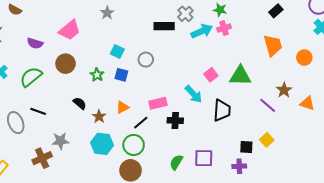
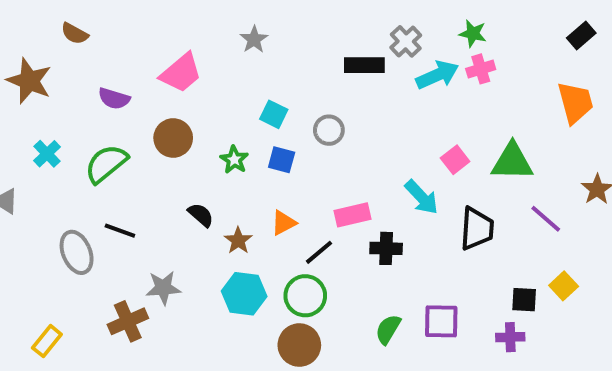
purple line: (268, 105) -> (546, 219), moved

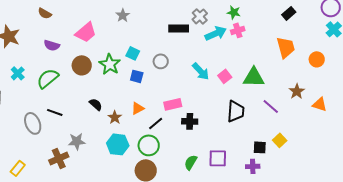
brown semicircle: (75, 34) -> (45, 13), moved
green star: (234, 160) -> (110, 64), moved, size x1.5
cyan arrow: (422, 197) -> (201, 71), moved

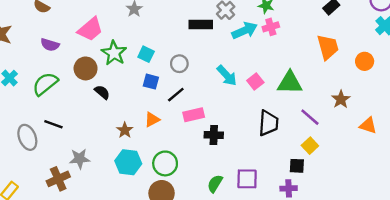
green star: (110, 64) -> (114, 53), moved
black semicircle: (96, 104) -> (102, 92), moved
orange triangle: (320, 104) -> (368, 125), moved
black line: (156, 123) -> (176, 95), moved
yellow square: (280, 140) -> (310, 146), moved

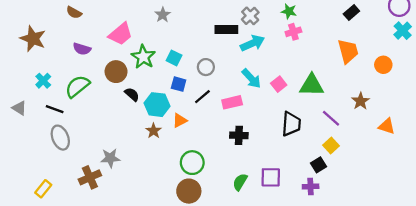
cyan arrow: (245, 30) -> (253, 43), moved
pink rectangle: (194, 115) -> (232, 102), moved
black line: (53, 124) -> (55, 109), moved
cyan hexagon: (128, 162) -> (157, 105), moved
black square: (297, 166) -> (318, 165), turned -35

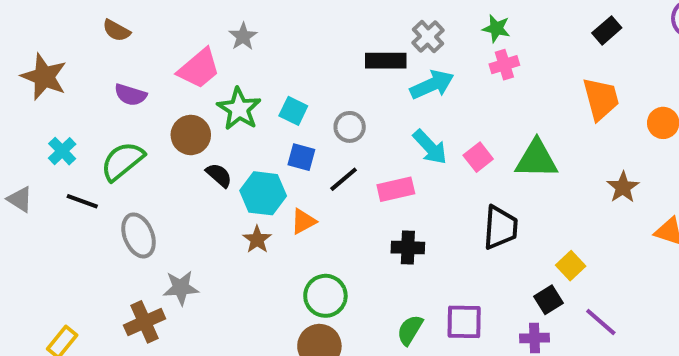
gray star: (163, 15) -> (243, 36), moved
purple line: (331, 118) -> (601, 322), moved
gray ellipse: (60, 138) -> (139, 235), moved

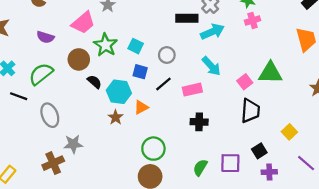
pink square: (478, 157) -> (245, 82), moved
black square: (549, 300) -> (259, 151), moved

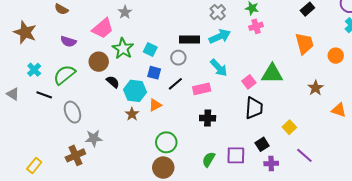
black rectangle: (187, 18) -> (189, 39), moved

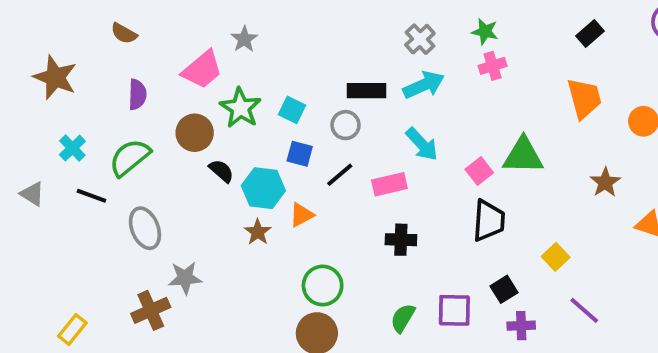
purple semicircle: (68, 41) -> (137, 95), turned -105

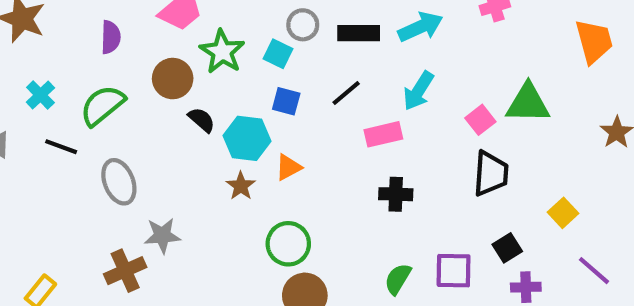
gray circle: (346, 125) -> (303, 25), moved
cyan arrow: (422, 144) -> (418, 91), turned 75
black line: (340, 175) -> (346, 93), moved
green circle: (323, 286) -> (288, 244), moved

